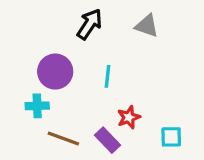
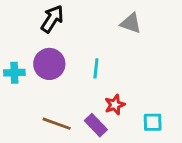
black arrow: (90, 24) -> (52, 19), moved
cyan cross: (37, 106) -> (14, 73), moved

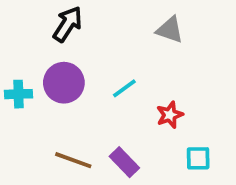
cyan line: (96, 68) -> (124, 88), turned 48
red star: (115, 105) -> (170, 115), moved

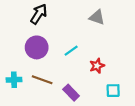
cyan cross: (18, 94) -> (14, 80), moved
brown line: (73, 160) -> (42, 80), moved

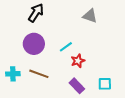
red star: (97, 66) -> (78, 61), moved
purple rectangle: (71, 93) -> (77, 86), moved

